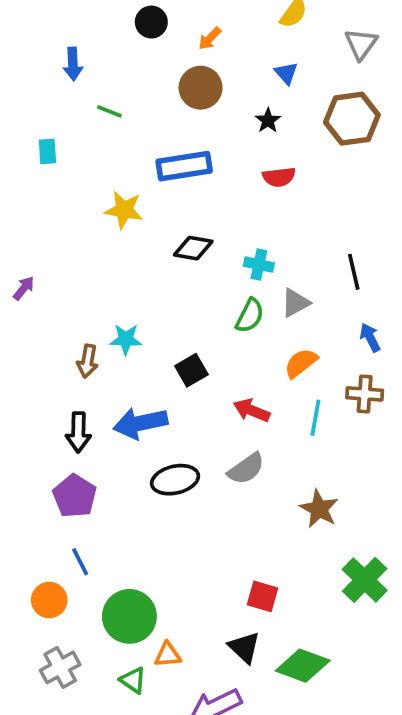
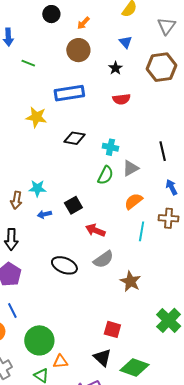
red arrow: (252, 410) -> (95, 230), moved
blue arrow: (140, 423) -> (44, 214), moved, size x0.5
black ellipse: (175, 480) -> (64, 265), turned 35
brown star: (319, 509) -> (130, 281), moved

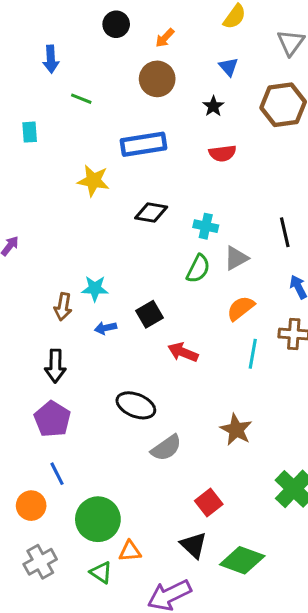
gray semicircle: (103, 259) -> (166, 448), moved
red square: (112, 329) -> (209, 503), turned 36

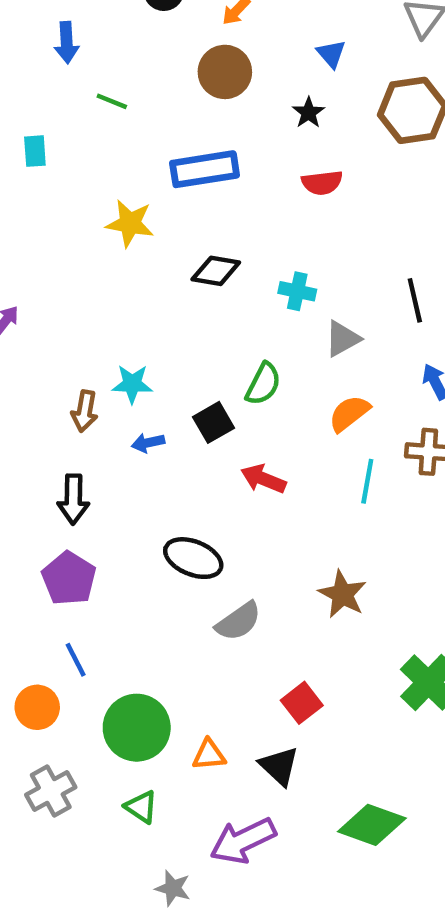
green semicircle: (198, 269) -> (263, 384), moved
orange triangle: (130, 551) -> (209, 755), moved
green diamond: (242, 560) -> (372, 825), moved

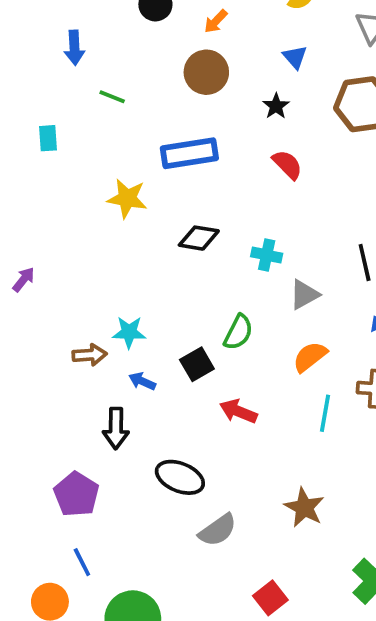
red semicircle: (322, 183) -> (287, 165), turned -128
brown arrow: (85, 411) -> (89, 355), turned -104
blue arrow: (148, 443) -> (142, 381), turned 36
black arrow: (73, 499) -> (116, 428), moved

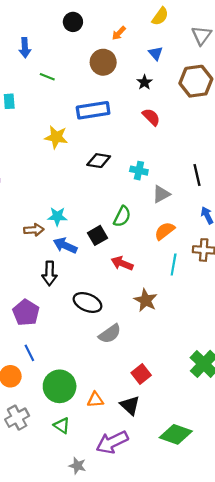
orange arrow: (216, 21) -> (119, 33), moved
blue arrow: (142, 381) -> (65, 245), size x1.5
brown star: (304, 507) -> (146, 300), moved

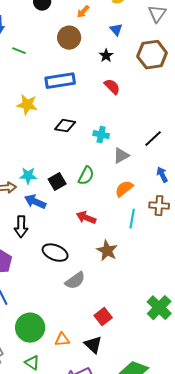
black line: (197, 175) -> (153, 139), turned 60
black square: (98, 235) -> (57, 182), moved

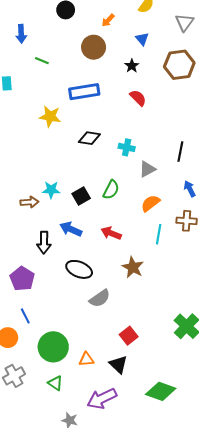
black line: (153, 139) -> (180, 152), turned -36
blue arrow: (35, 202) -> (71, 229), moved

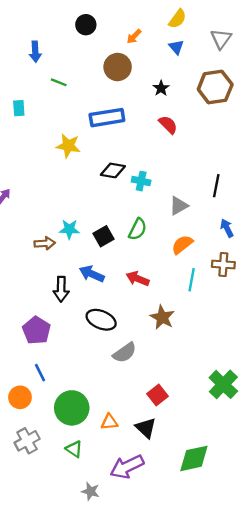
blue triangle: (142, 39) -> (176, 47), moved
cyan cross: (127, 147) -> (141, 181), moved
green diamond: (161, 391) -> (194, 458), turned -32

